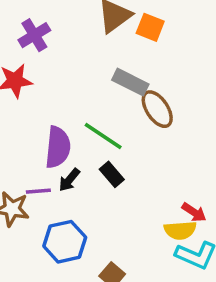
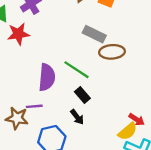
brown ellipse: (157, 109) -> (112, 52), turned -60
black arrow: (69, 180) -> (77, 117), moved, turned -77
yellow semicircle: (180, 230) -> (128, 131), turned -36

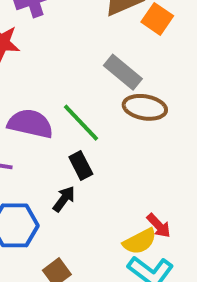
purple semicircle: (47, 77) -> (30, 124), turned -96
black arrow: (77, 117) -> (64, 199), turned -119

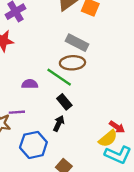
brown ellipse: (145, 107) -> (72, 63), moved
purple semicircle: (30, 124) -> (30, 84), size x0.6

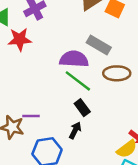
brown ellipse: (72, 63) -> (117, 73), moved
purple semicircle: (30, 84) -> (74, 59), moved, size x1.6

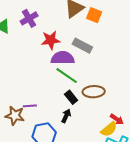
red star: (20, 39) -> (51, 40), moved
brown ellipse: (117, 73) -> (94, 92), moved

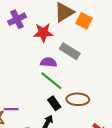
red star: (51, 40) -> (43, 33), moved
purple semicircle: (63, 58) -> (49, 62), size x0.7

